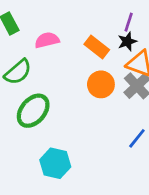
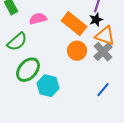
orange rectangle: (97, 47) -> (74, 24), size x1.4
cyan hexagon: (55, 163) -> (48, 86), moved

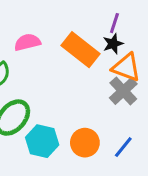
orange circle: (77, 51) -> (85, 143), moved

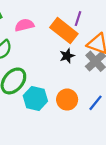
purple line: (114, 23) -> (78, 19), moved
black star: (113, 44) -> (67, 56), moved

